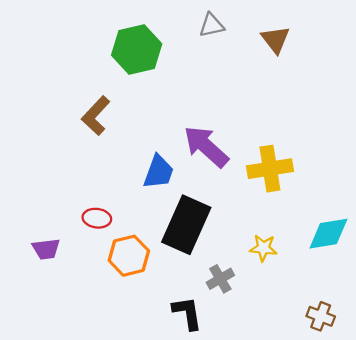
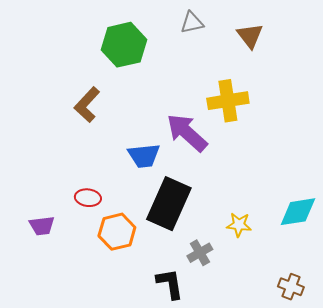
yellow cross: (270, 169) -> (228, 101), moved
blue trapezoid: (159, 172) -> (144, 156), turned 64

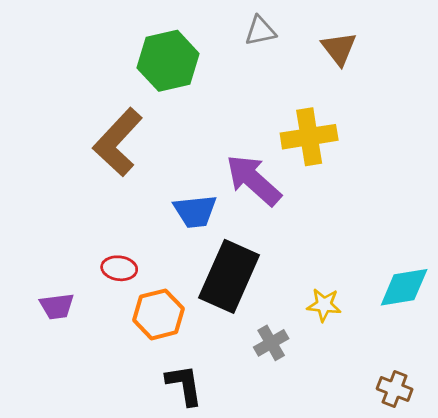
brown L-shape: (87, 105) -> (118, 142), size x1.4
black L-shape: (170, 284) -> (184, 385), moved

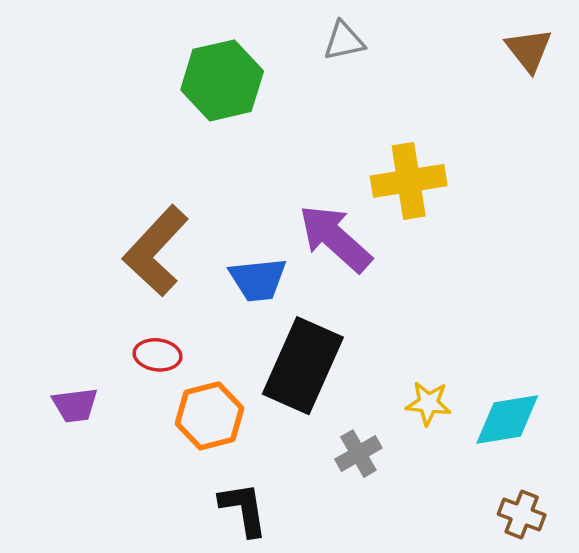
brown triangle: (339, 49) -> (529, 50), moved
brown L-shape: (118, 142) -> (156, 251), moved
cyan diamond: (404, 287) -> (507, 419), moved

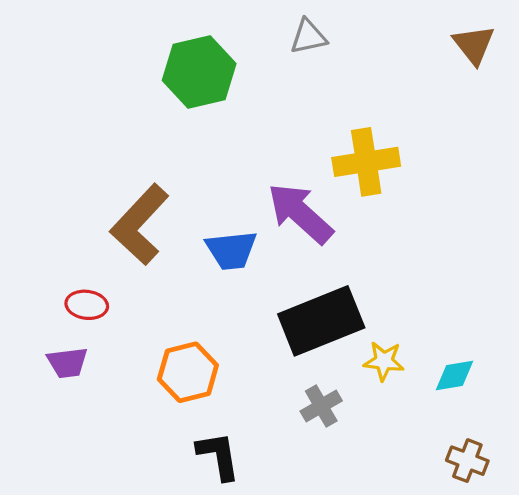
red ellipse: (158, 355) -> (87, 305), moved
black rectangle: (303, 366) -> (321, 321), moved, turned 44
cyan diamond: (507, 419) -> (455, 375), size x0.7

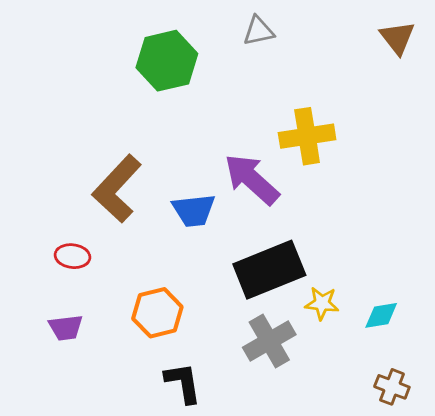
purple trapezoid: (67, 363) -> (66, 328), moved
gray cross: (321, 406) -> (269, 341), size x1.5

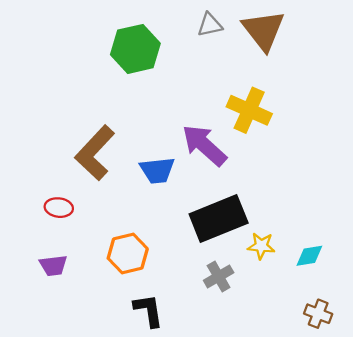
brown triangle: (397, 38) -> (263, 30), moved, size x1.5
yellow cross: (307, 136) -> (249, 110), turned 33
gray cross: (269, 341) -> (219, 276), size x0.7

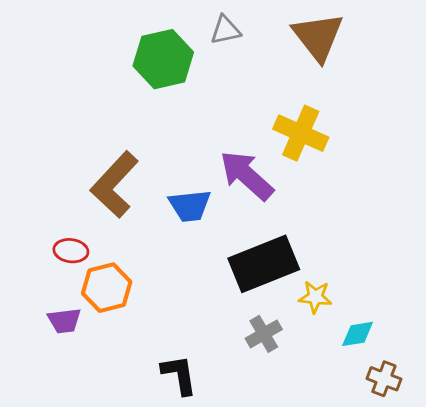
gray triangle: (210, 25) -> (225, 30), moved
orange hexagon: (128, 254) -> (107, 288), moved
cyan diamond: (309, 256) -> (358, 334), moved

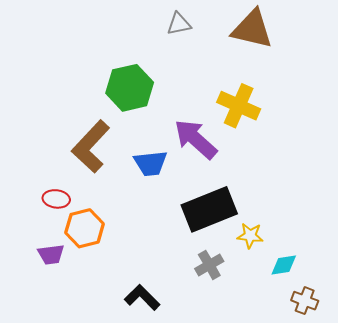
brown triangle: (318, 37) -> (252, 29), turned -39
green hexagon: (163, 59) -> (130, 88), moved
black L-shape: (179, 375) -> (142, 297), turned -36

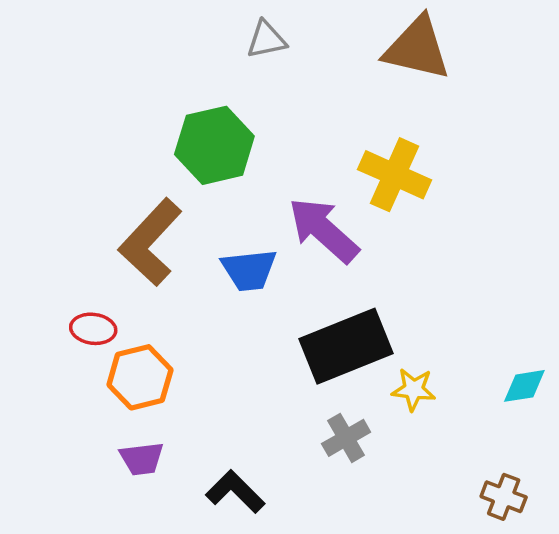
gray triangle: (179, 24) -> (266, 40), moved
purple trapezoid: (51, 254) -> (142, 459), moved
cyan diamond: (284, 265) -> (524, 386), moved

